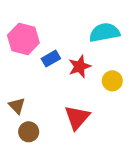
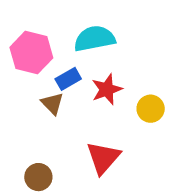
cyan semicircle: (104, 32) -> (94, 39), moved
brown triangle: (17, 106) -> (52, 103), moved

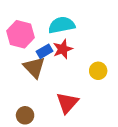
red star: (107, 89) -> (63, 49), moved
brown triangle: (52, 103) -> (34, 67), size x1.5

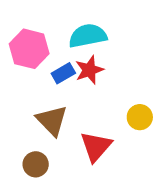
brown triangle: (34, 67) -> (52, 120), moved
yellow circle: (98, 71) -> (140, 117), moved

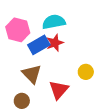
blue rectangle: (63, 73) -> (39, 45), size x1.5

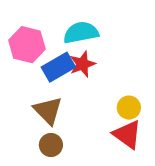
red triangle: (59, 90) -> (127, 135), moved, turned -35
brown circle: (22, 101) -> (51, 145), moved

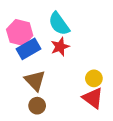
cyan semicircle: (81, 33) -> (59, 24), turned -115
blue rectangle: (58, 67) -> (28, 49), moved

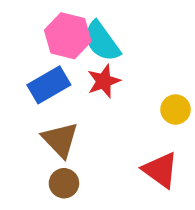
pink hexagon: (20, 33) -> (68, 36), moved
yellow circle: (94, 78) -> (176, 109), moved

